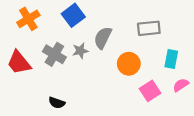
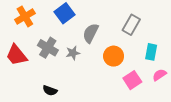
gray rectangle: (149, 28) -> (131, 25), turned -54
gray star: (80, 51) -> (73, 53), moved

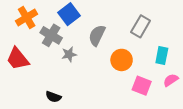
gray cross: (48, 48) -> (51, 35), moved
gray star: (73, 53) -> (69, 54), moved
pink square: (132, 80) -> (142, 86), turned -36

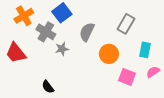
black semicircle: (53, 97) -> (48, 87), turned 32

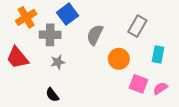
gray cross: (46, 32) -> (50, 35), turned -30
gray star: (62, 49) -> (58, 62), moved
pink semicircle: (153, 72) -> (160, 88), moved

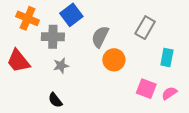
orange cross: (26, 17) -> (28, 18), turned -36
orange circle: (119, 59) -> (114, 60), moved

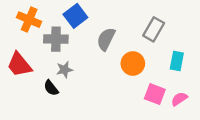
orange circle: (114, 60) -> (133, 64), moved
black semicircle: (55, 100) -> (51, 88), moved

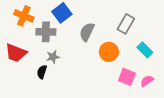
cyan rectangle: (177, 61) -> (145, 50), turned -56
red trapezoid: (19, 65) -> (16, 53), turned -30
black semicircle: (51, 88) -> (42, 72), turned 56

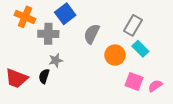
cyan rectangle: (145, 50) -> (140, 49), moved
red trapezoid: (16, 53) -> (17, 78), moved

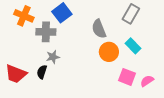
gray rectangle: (133, 25) -> (131, 14), moved
gray semicircle: (92, 34) -> (99, 29), moved, turned -48

